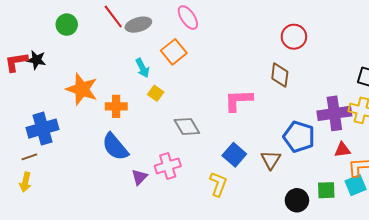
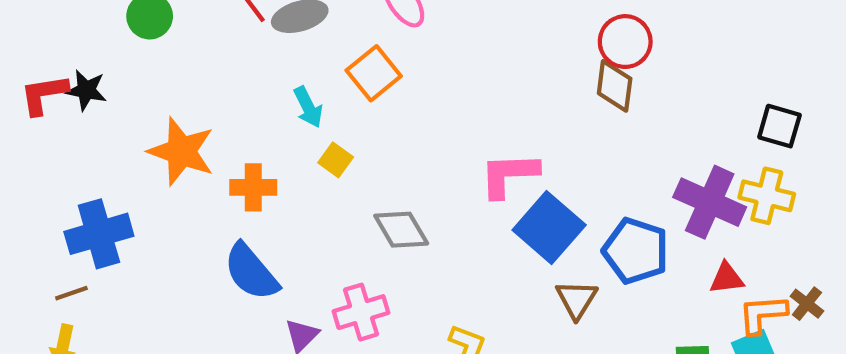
brown diamond: (280, 75) -> (615, 86), moved
purple cross: (334, 113) -> (710, 202), turned 32
blue square: (234, 155) -> (549, 228), moved, size x1.4

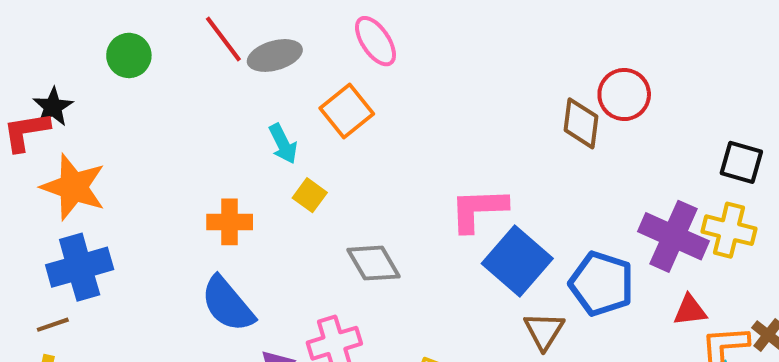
red circle: (625, 42) -> (624, 95), moved
black star: (86, 90) -> (53, 107), moved, turned 30
orange star: (181, 151) -> (73, 187), moved

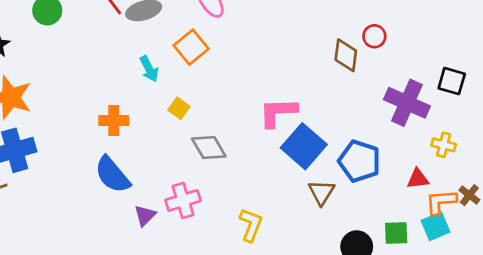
red circle: (624, 95) -> (374, 36), size x0.7
yellow square: (310, 195) -> (179, 108), moved
yellow cross: (729, 230) -> (444, 145), moved, size x0.7
purple cross: (673, 236) -> (407, 103), moved

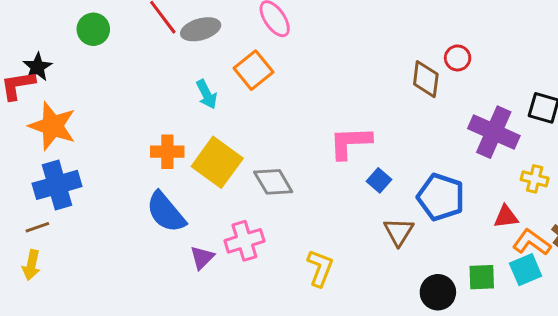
yellow square: (179, 108) -> (217, 162), moved, size x2.0
blue square: (304, 146) -> (379, 180), size x0.5
orange L-shape: (441, 202) -> (532, 242), turned 40

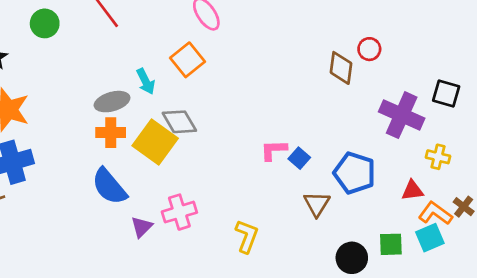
gray ellipse: (201, 29) -> (112, 102), moved
pink L-shape: (350, 143) -> (274, 150), moved, size x0.7
gray diamond: (273, 182) -> (179, 122), moved

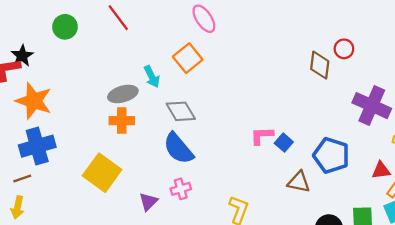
yellow square: (155, 142) -> (102, 173), moved
blue semicircle: (109, 186) -> (178, 148), moved
brown triangle: (317, 204) -> (299, 182), turned -50
pink cross: (179, 212) -> (181, 189), size x0.7

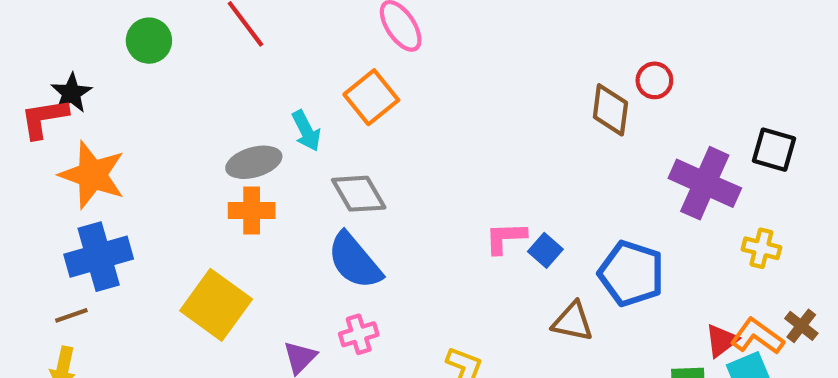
red triangle: (381, 170) -> (722, 341), moved, turned -30

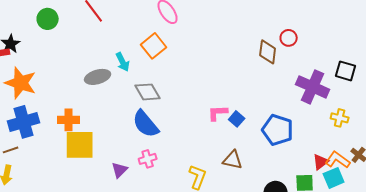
orange cross: (252, 211) -> (69, 120), moved
yellow square: (216, 305) -> (80, 145), turned -36
brown triangle: (573, 322) -> (233, 160), moved

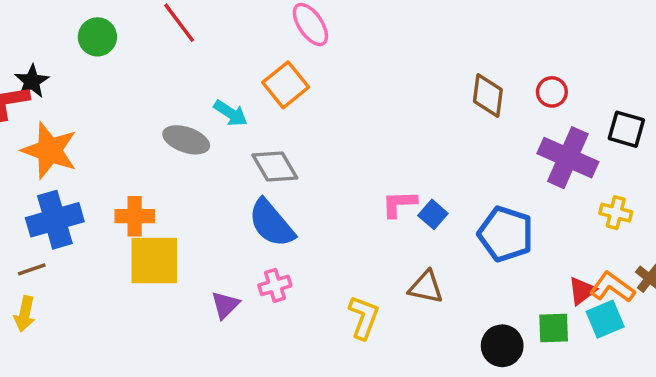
red circle: (289, 38) -> (552, 92), moved
cyan arrow: (123, 62) -> (231, 113), turned -30
gray ellipse: (98, 77) -> (186, 140), turned 35

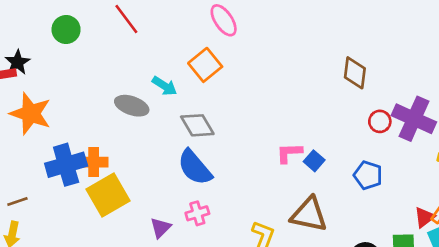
red circle: (552, 92) -> (380, 121), moved
blue cross: (55, 220) -> (66, 165), moved
blue pentagon: (506, 234) -> (368, 175), size x0.7
yellow square: (154, 261) -> (108, 195), turned -30
brown triangle: (426, 287) -> (309, 215), size x1.4

